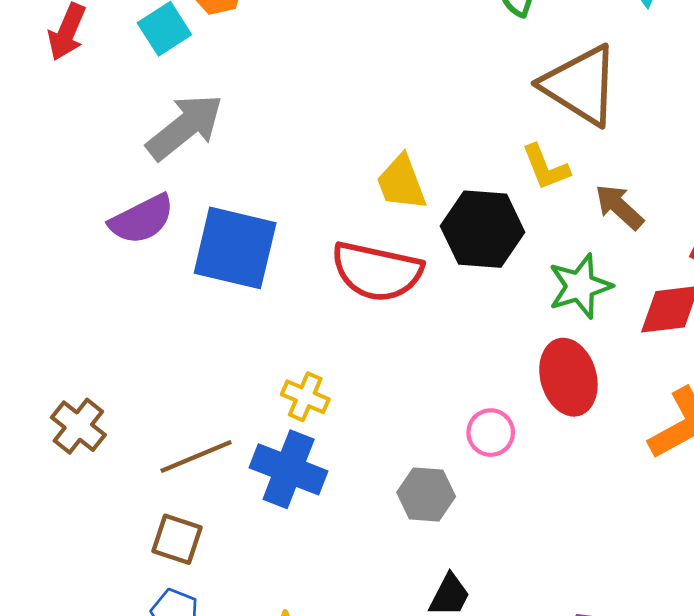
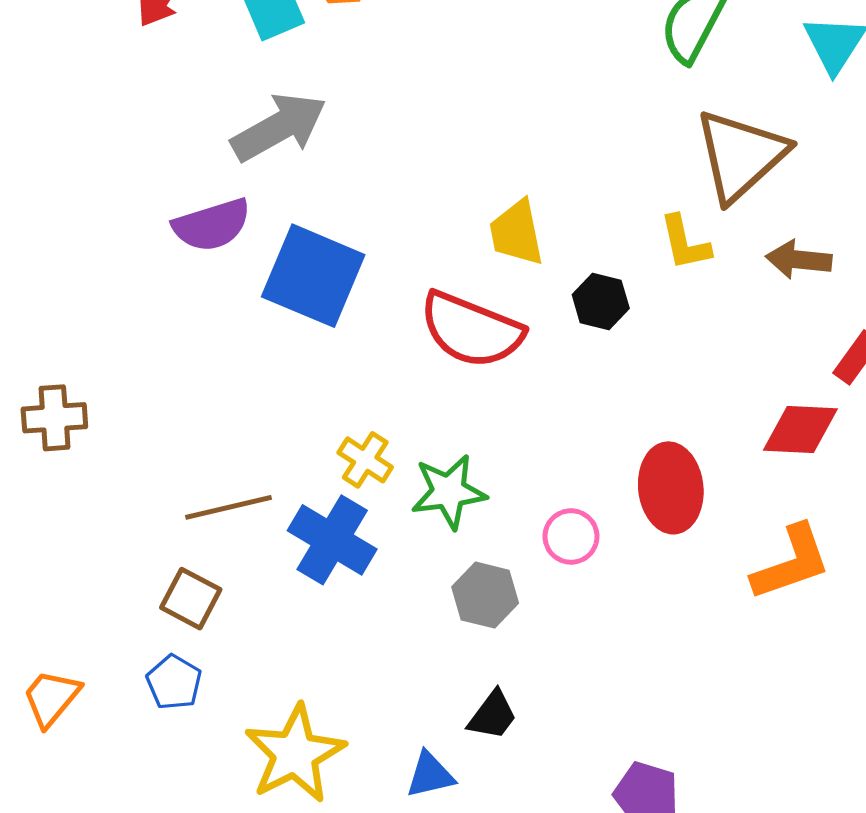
brown triangle: (581, 85) -> (741, 155), turned 36
brown arrow: (619, 207) -> (799, 260), moved, turned -46
black hexagon: (483, 229) -> (601, 302), size x0.6
green star: (580, 286) -> (449, 492), moved
brown cross: (78, 426) -> (54, 418), moved, turned 38

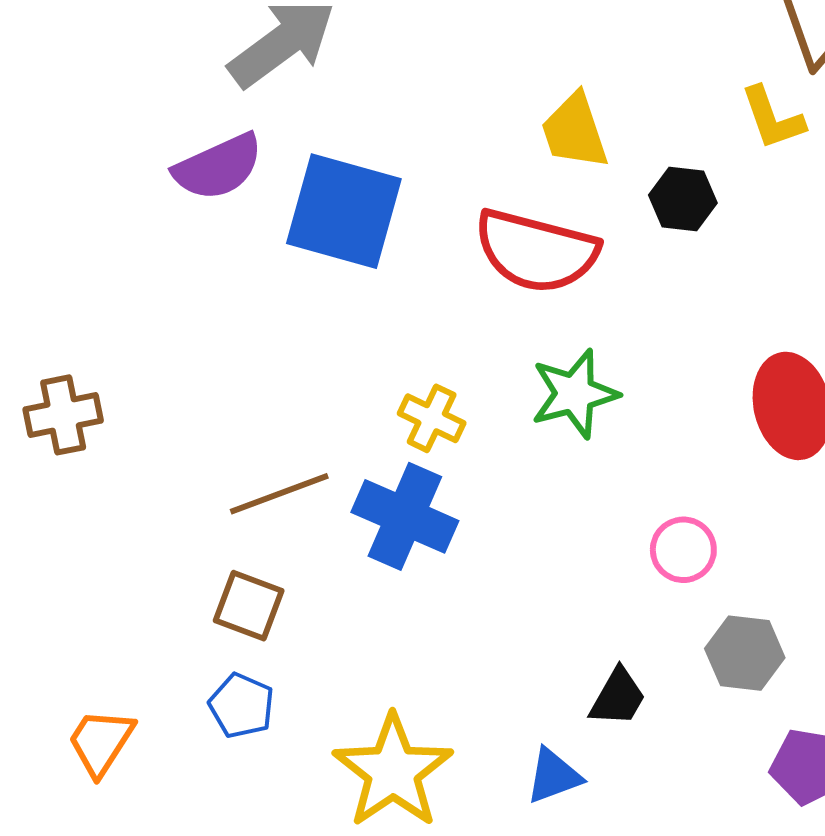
green star: (449, 492) -> (574, 394), moved
pink circle: (571, 536) -> (683, 550), moved
gray hexagon: (485, 595) -> (745, 653), moved

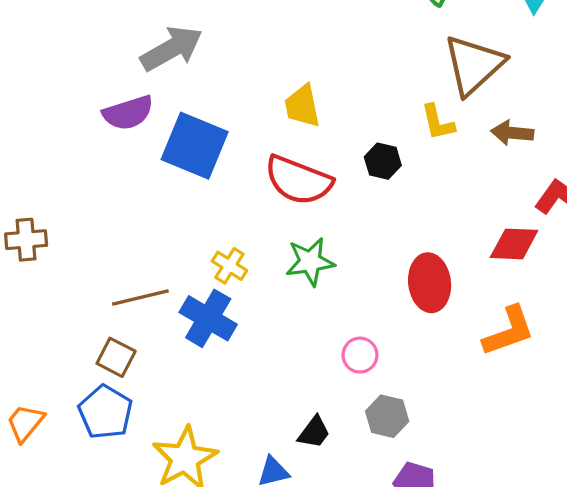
yellow trapezoid: (575, 131) -> (302, 106), moved
blue pentagon: (242, 706) -> (105, 412), size x1.5

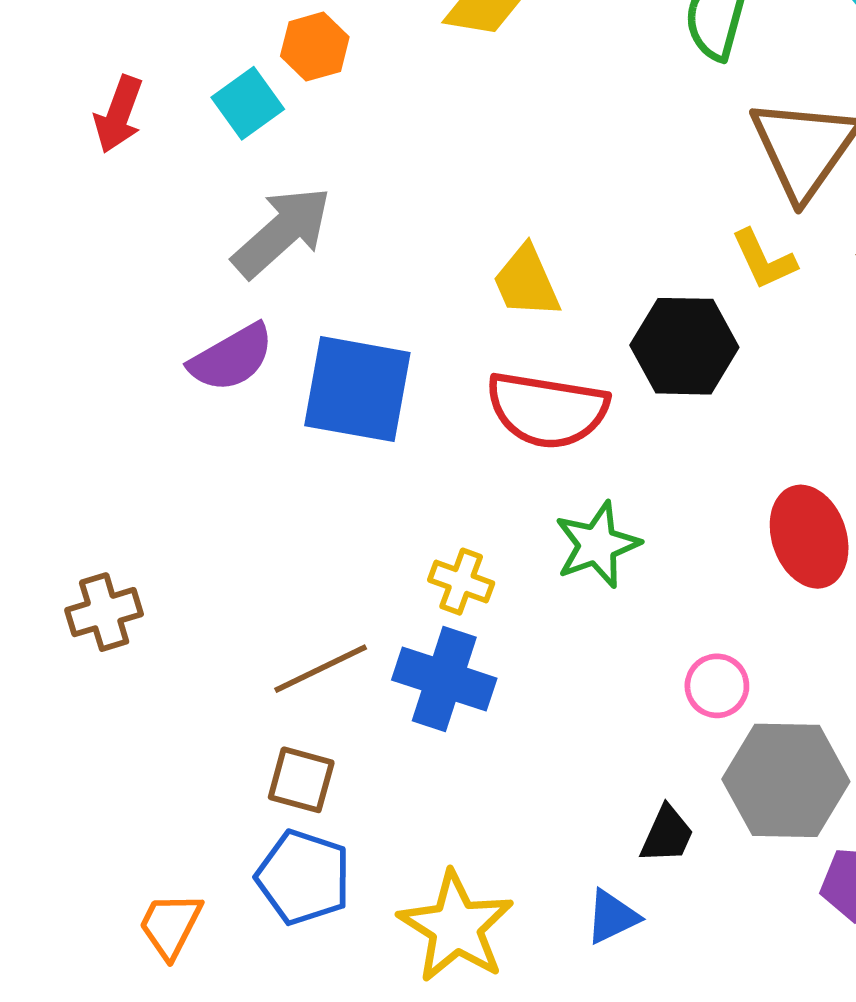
black hexagon: (383, 161) -> (684, 346), size x1.6
gray hexagon: (387, 416) -> (786, 780), size x1.6

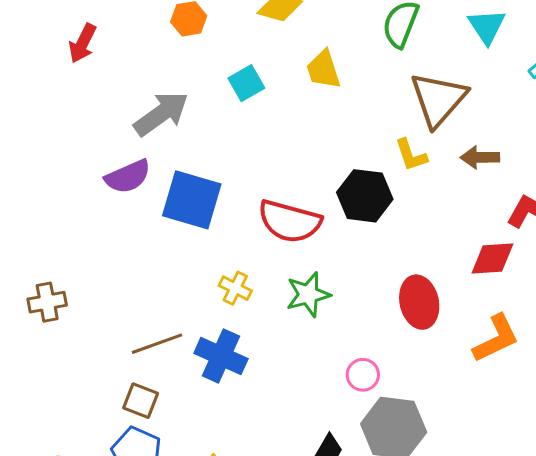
cyan square: (248, 103) -> (246, 83), moved
yellow trapezoid: (526, 282) -> (323, 70), moved
yellow cross: (461, 582) -> (235, 288), moved

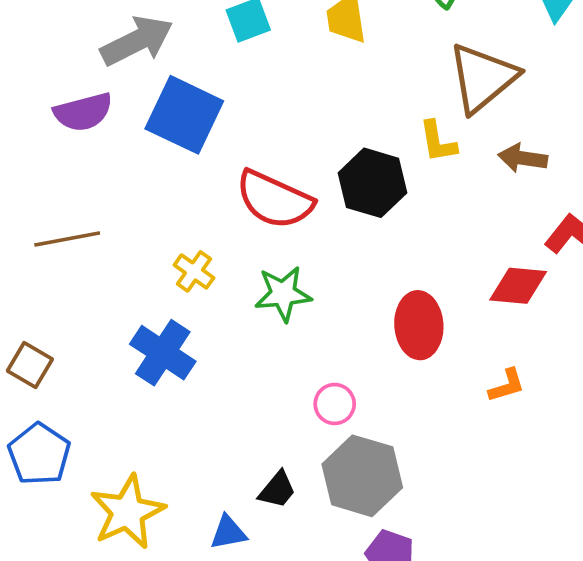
blue square: (192, 200) -> (184, 115), moved
orange L-shape: (496, 338) -> (507, 385), size x0.6
brown line: (157, 344) -> (67, 239), moved
brown square: (141, 401) -> (30, 365), moved

